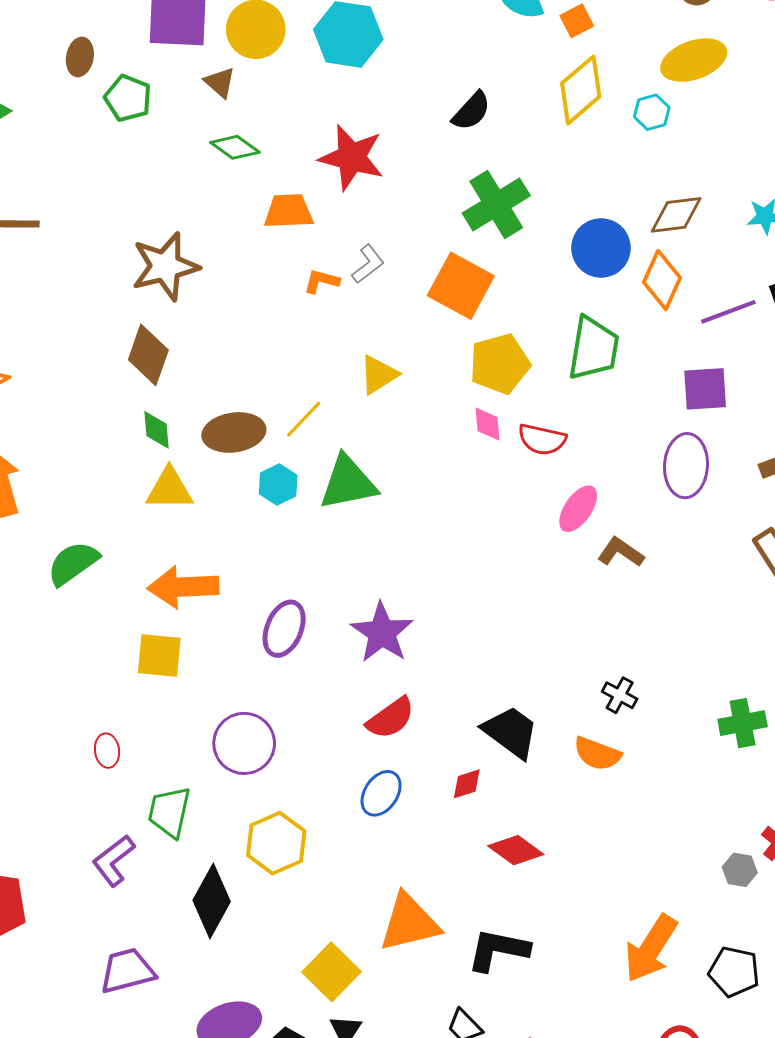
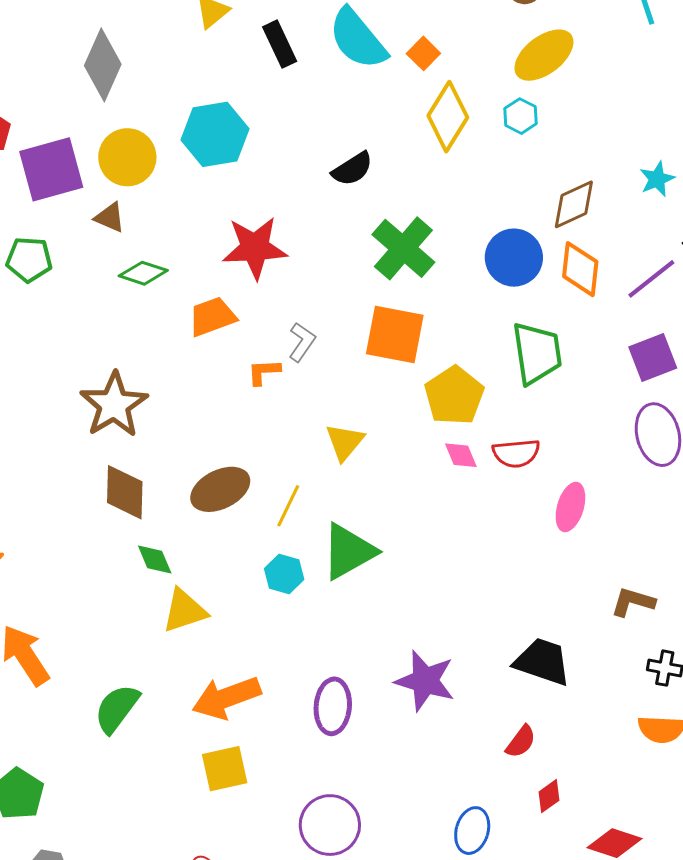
black semicircle: (471, 111) -> (352, 169), turned 33
brown ellipse: (234, 432) -> (220, 489), moved
brown L-shape: (621, 552) -> (633, 602), moved
red semicircle: (391, 718) -> (521, 742), moved, size x0.7
black trapezoid: (511, 732) -> (543, 662), moved

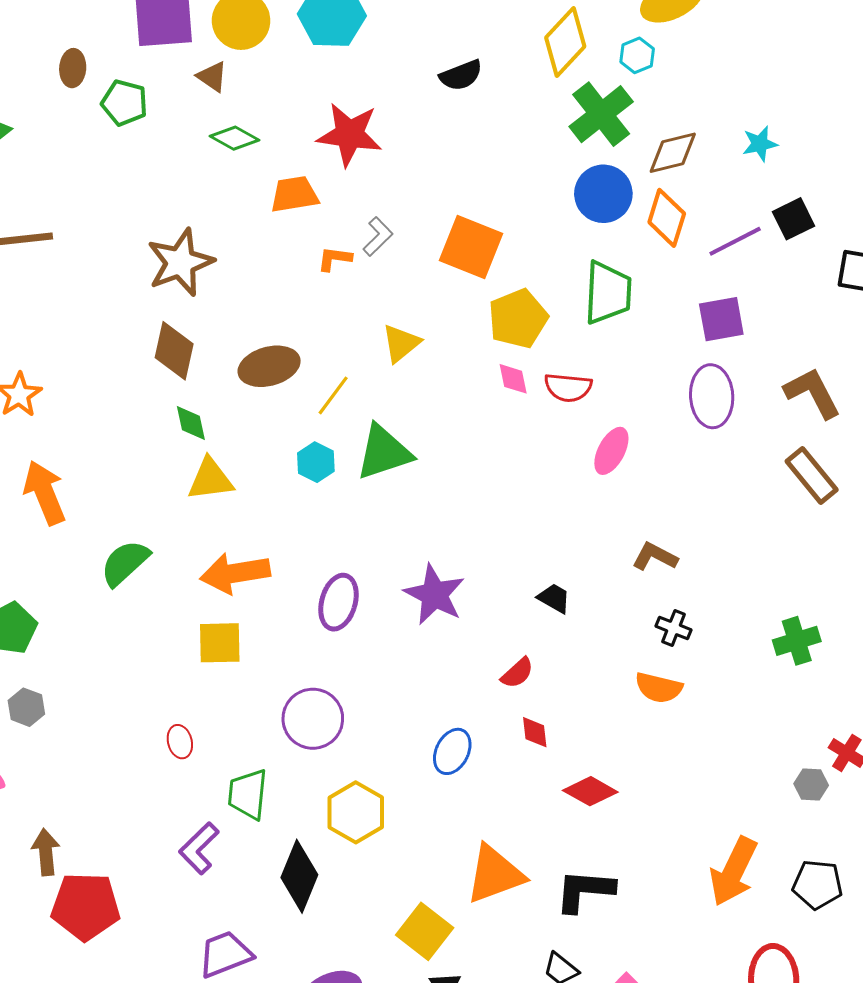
green cross: (403, 248) -> (601, 114), moved
black trapezoid: (543, 662) -> (554, 598), size x0.6
red diamond: (549, 796) -> (535, 732), turned -72

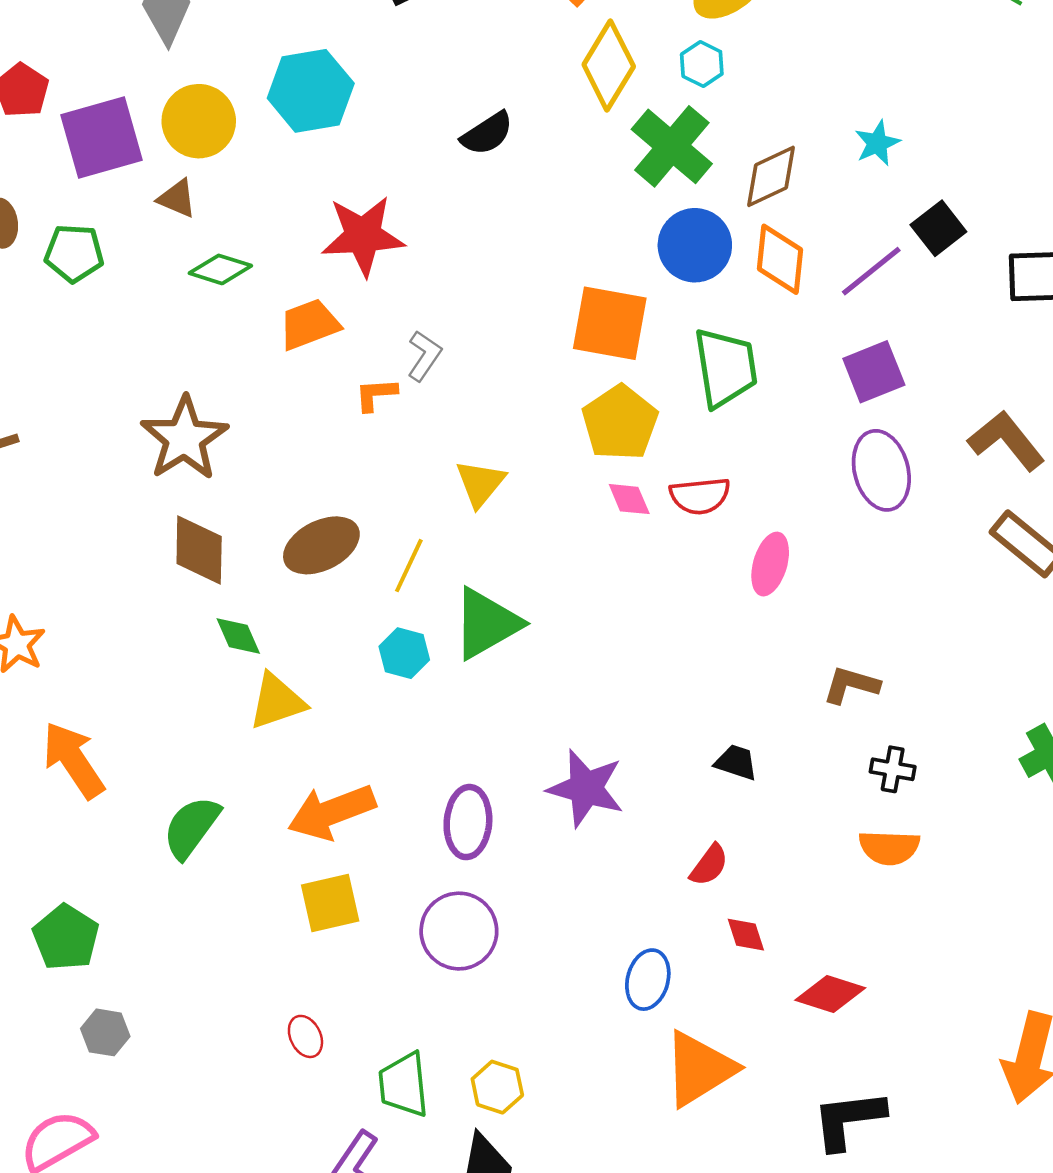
orange square: (471, 247) -> (610, 323), moved
purple circle: (313, 719) -> (459, 931), moved
yellow hexagon: (356, 812) -> (497, 1087), moved, size x0.7
orange triangle: (495, 874) -> (699, 1069), moved

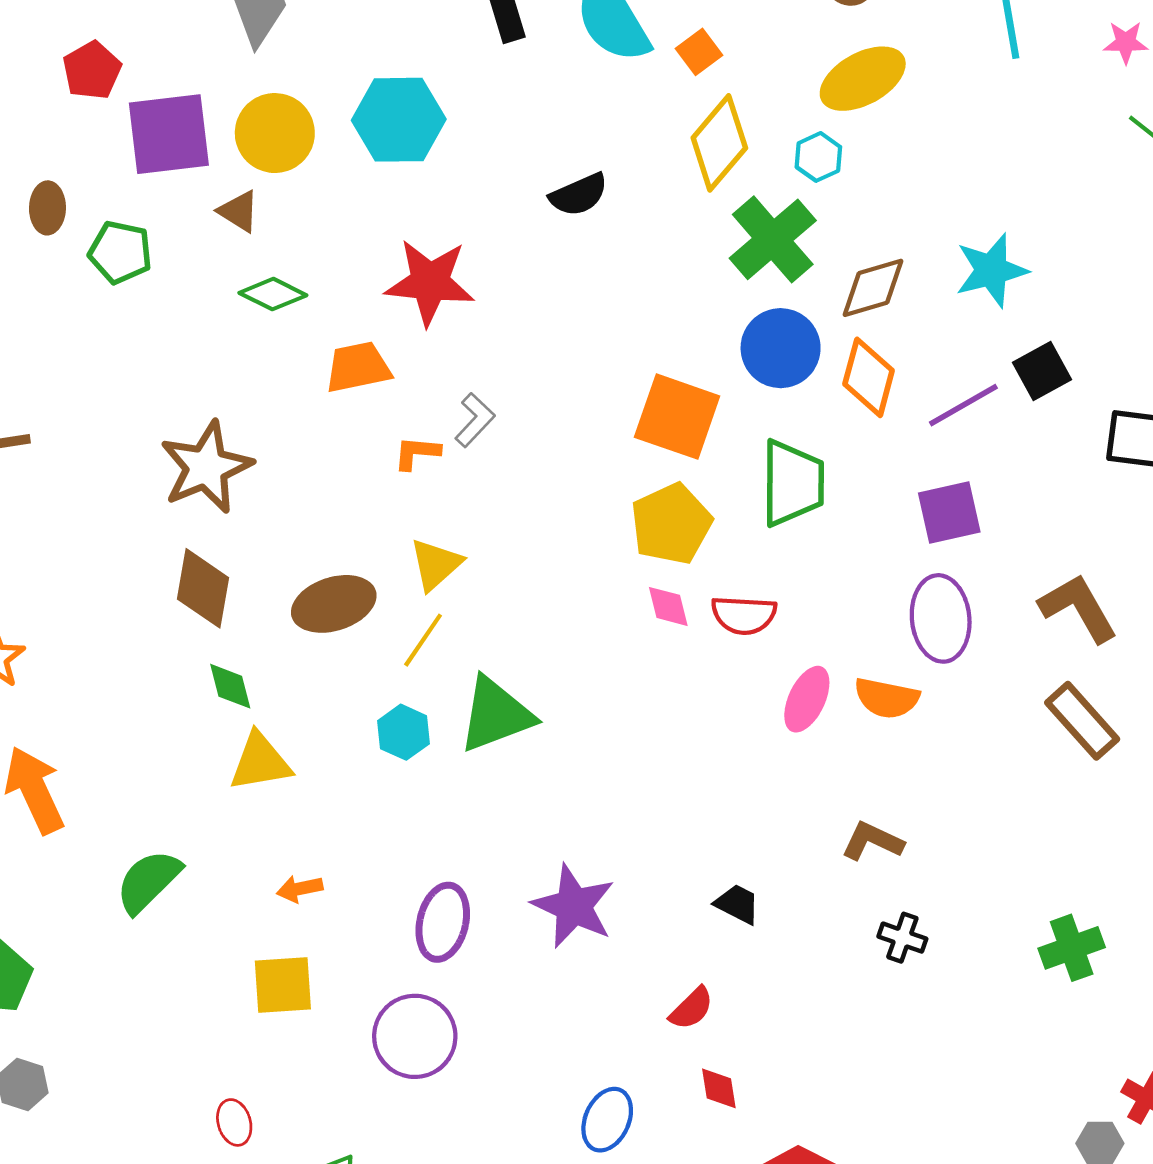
cyan star: (877, 143) -> (991, 270), size x1.5
yellow triangle: (480, 483) -> (436, 564), moved
orange arrow: (332, 812) -> (300, 889), size x0.5
orange semicircle: (889, 848) -> (887, 698), moved

